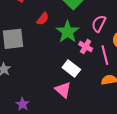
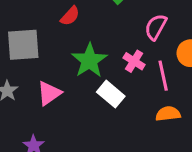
green star: (68, 32) -> (89, 60), moved
pink triangle: (63, 90) -> (49, 93), moved, turned 42

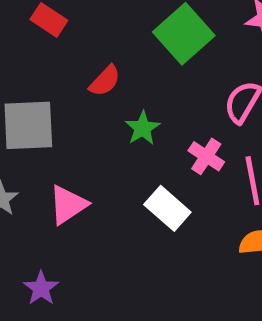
green star: (89, 60) -> (143, 128), moved, size x0.6

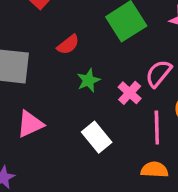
pink cross: (206, 156) -> (130, 93), moved

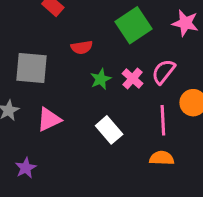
red semicircle: (68, 45) -> (82, 47), turned 30
pink cross: (130, 93) -> (133, 78), moved

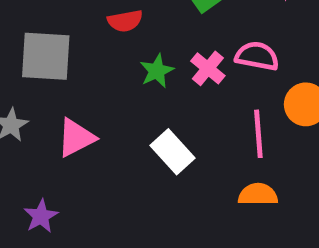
pink semicircle: (163, 72) -> (257, 56), turned 64

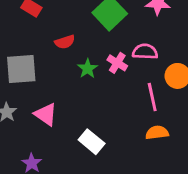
pink triangle: (76, 138) -> (46, 114), turned -50
white rectangle: (173, 152) -> (92, 142), moved

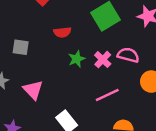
gray square: (21, 69) -> (21, 47), size x0.6
pink line: (152, 97) -> (107, 95), moved, turned 65

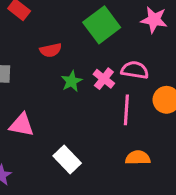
pink triangle: (33, 90) -> (22, 125), turned -30
pink line: (107, 95) -> (126, 110), moved, turned -55

